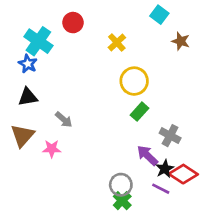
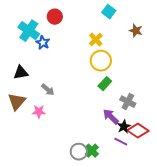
cyan square: (159, 15) -> (109, 12), moved
yellow cross: (117, 42) -> (96, 40), moved
blue star: (28, 64) -> (43, 43), moved
gray circle: (121, 185) -> (79, 152), moved

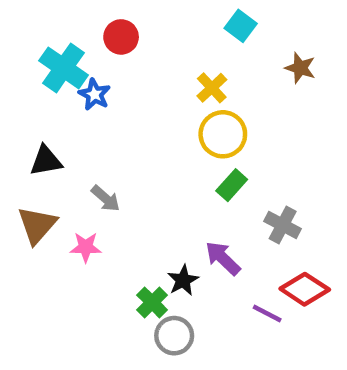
purple arrow: (111, 117) -> (223, 258), moved
black star: (124, 127) -> (183, 280), moved
green cross: (92, 151) -> (152, 302), moved

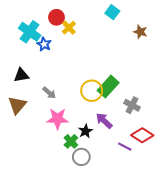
yellow cross: (212, 88) -> (69, 28), moved
yellow circle: (223, 134) -> (92, 91), moved
green rectangle: (232, 185) -> (108, 87), size x1.5
pink star: (86, 247) -> (58, 119), moved, size x1.5

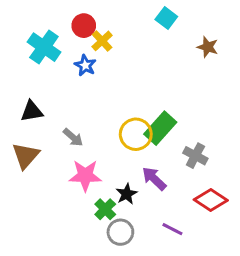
blue star: (44, 44) -> (85, 65), moved
purple line: (125, 147) -> (172, 229), moved

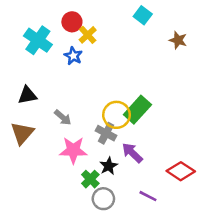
gray cross: (195, 156) -> (106, 133), moved

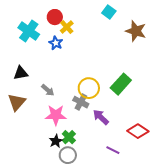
brown star: (178, 40) -> (136, 31), size x1.5
green rectangle: (137, 110) -> (121, 84), moved
black star: (109, 166) -> (56, 141), moved
gray circle: (103, 199) -> (68, 155), moved

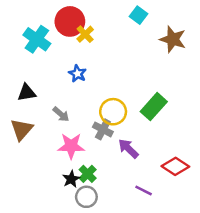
red circle: (55, 17) -> (70, 21), size x1.5
blue star: (56, 43) -> (78, 74), moved

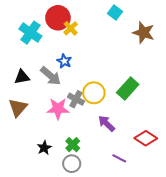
gray arrow: (61, 114) -> (51, 76), moved, size x1.5
gray cross: (103, 129) -> (76, 99), moved
pink star: (71, 146) -> (58, 109), moved
black star: (71, 179) -> (44, 148), moved

